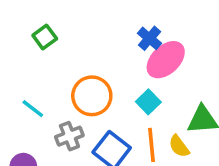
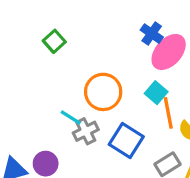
cyan line: (33, 109) -> (71, 117), moved
orange line: (152, 145) -> (168, 113), moved

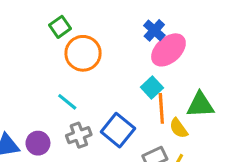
orange circle: (103, 92) -> (83, 53), moved
gray cross: (86, 131) -> (79, 135), moved

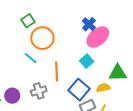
cyan line: (67, 102) -> (31, 58), moved
orange line: (161, 108) -> (57, 71), moved
yellow semicircle: (179, 128) -> (103, 88), turned 112
blue square: (118, 130) -> (79, 90), moved

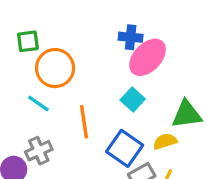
green square: (28, 21) -> (28, 41), turned 32
blue cross: (89, 24) -> (131, 37), turned -32
gray cross: (39, 91) -> (39, 151), moved

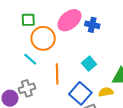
pink ellipse: (148, 57) -> (69, 20), moved

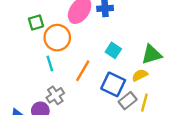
cyan line: (30, 59) -> (50, 63), turned 48
orange line: (57, 74) -> (83, 71), turned 48

